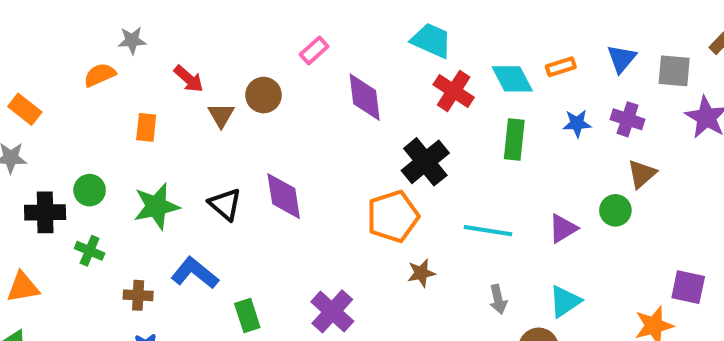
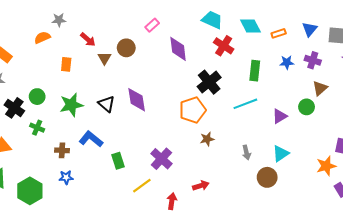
cyan diamond: (512, 79) -> (251, 26), moved
black cross: (45, 212) -> (14, 108), turned 36
cyan line: (488, 231) -> (245, 104), moved, turned -30

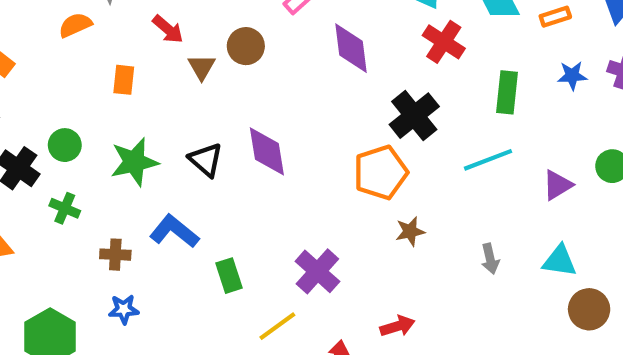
cyan triangle: (281, 154) -> (560, 261), turned 42
brown circle: (267, 177) -> (589, 309), moved

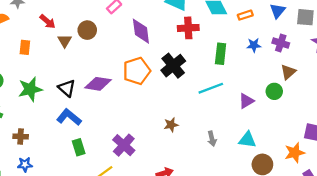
red cross: (444, 42) -> (188, 28), turned -36
purple diamond: (267, 151) -> (98, 84), turned -72
orange pentagon: (381, 172) -> (137, 71), moved
blue L-shape: (174, 231) -> (69, 117), moved

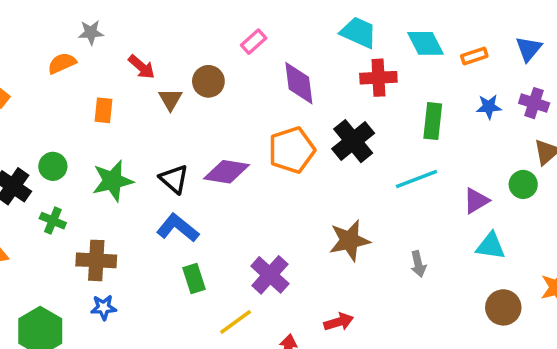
brown star: (171, 125) -> (350, 241), size x1.6
brown cross: (21, 136) -> (96, 260), size x1.5
cyan triangle: (247, 140) -> (491, 246), moved

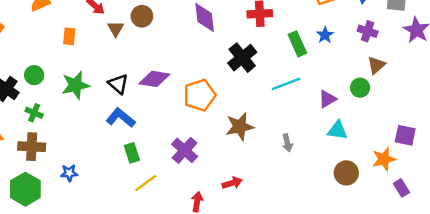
blue star: (489, 107) -> (325, 35), moved, turned -30
green rectangle: (433, 121) -> (297, 44), turned -30
orange pentagon: (292, 150) -> (200, 95), moved
brown cross: (96, 260) -> (32, 147), moved
yellow line: (236, 322) -> (146, 183), moved

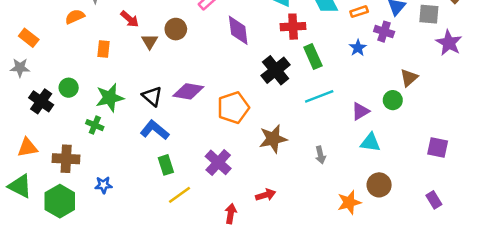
purple cross: (368, 31) -> (384, 32), moved
green rectangle: (297, 44) -> (313, 56), moved
green cross: (34, 113) -> (95, 125), moved
orange star: (384, 159) -> (349, 202), moved

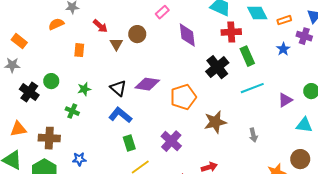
green star: (110, 98) -> (84, 89), size x0.6
cyan triangle: (370, 143) -> (304, 125), moved

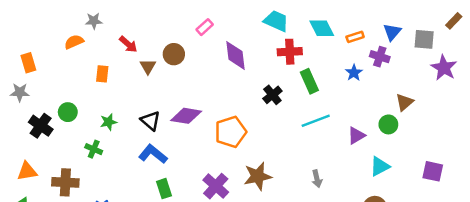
orange rectangle: (19, 41) -> (28, 63), turned 35
black cross: (217, 67) -> (272, 95), size x0.7
brown star: (215, 122) -> (258, 176), moved
cyan triangle: (304, 125) -> (380, 166), turned -36

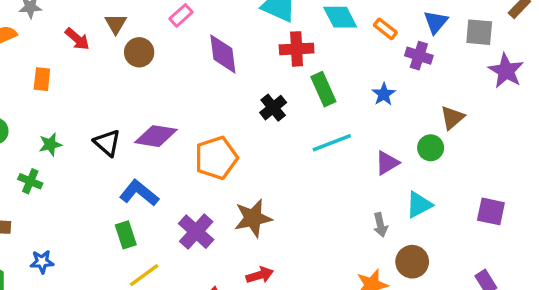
orange rectangle: (355, 37) -> (385, 29), turned 56
brown triangle: (148, 66) -> (116, 24), moved
blue star: (354, 73) -> (384, 94), moved
blue L-shape: (153, 154) -> (139, 193), moved
gray arrow: (317, 179) -> (380, 225), moved

